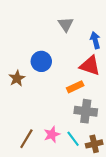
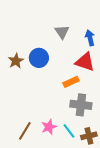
gray triangle: (66, 24) -> (62, 32), moved
brown star: (17, 78) -> (16, 61), moved

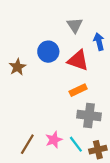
gray triangle: (62, 32) -> (75, 25), moved
blue circle: (39, 58) -> (48, 52), moved
red triangle: (85, 62) -> (78, 60), moved

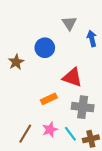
red triangle: (78, 60) -> (72, 77), moved
orange rectangle: (78, 90) -> (49, 99), moved

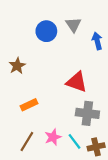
blue circle: (45, 48) -> (46, 31), moved
orange rectangle: (49, 99) -> (29, 105), moved

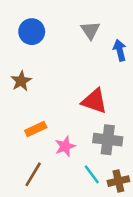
blue circle: (46, 31) -> (32, 32), moved
pink star: (53, 137) -> (65, 146), moved

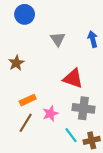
gray triangle: (90, 30) -> (58, 39), moved
blue circle: (32, 32) -> (25, 14), moved
brown line: (33, 174) -> (26, 123), moved

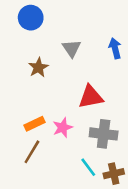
brown star: (16, 63) -> (38, 67), moved
red triangle: (73, 78) -> (91, 97), turned -30
pink star: (50, 114) -> (63, 128), moved

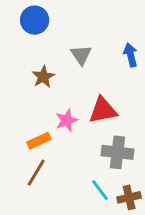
pink star: (63, 128) -> (67, 120), moved

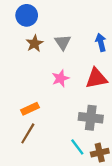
brown star: (43, 77) -> (35, 43), moved
red triangle: (103, 110) -> (96, 78), moved
pink star: (67, 120) -> (60, 78), moved

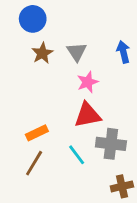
pink star: (60, 78) -> (88, 82), moved
red triangle: (96, 78) -> (88, 115), moved
cyan line: (77, 147) -> (77, 155), moved

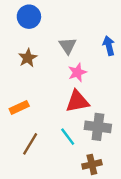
brown star: (42, 53) -> (28, 58), moved
orange rectangle: (37, 133) -> (19, 107), moved
brown cross: (122, 186) -> (92, 164), moved

